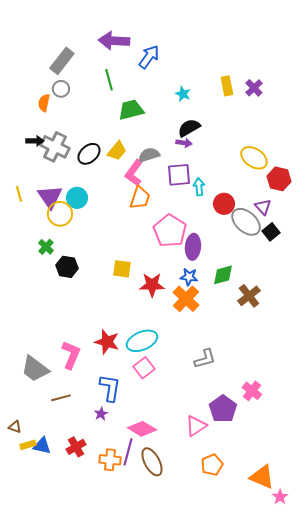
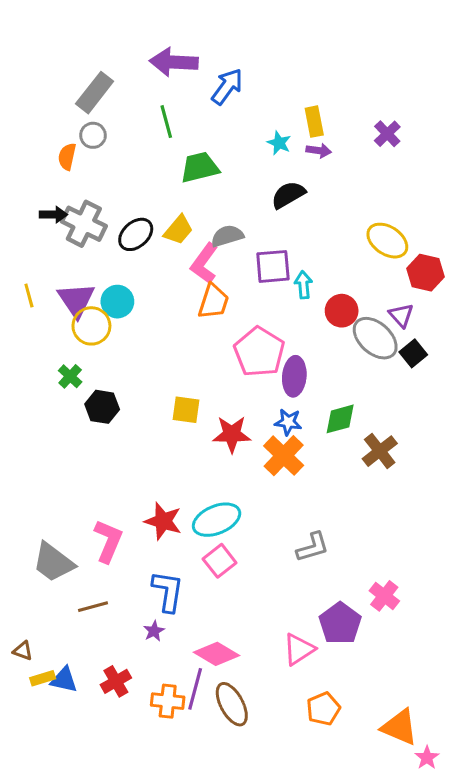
yellow rectangle: (227, 86) -> (314, 122), moved
purple arrow: (184, 143) -> (319, 151), moved

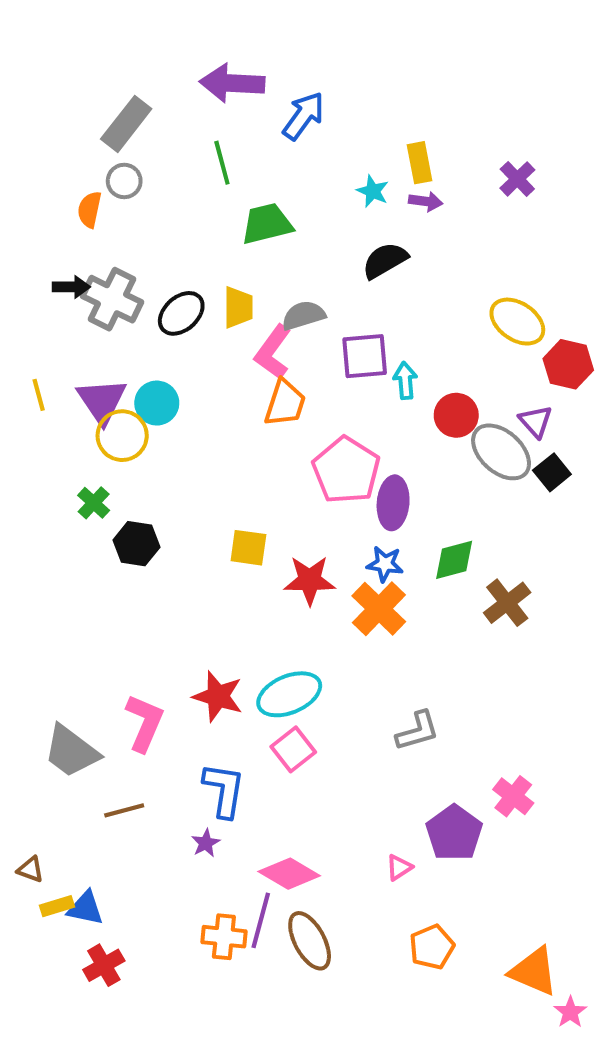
yellow trapezoid: (178, 230) -> (238, 307), turned -40
pink triangle: (299, 649) -> (399, 867), size x0.6
red cross: (116, 681) -> (104, 965), moved

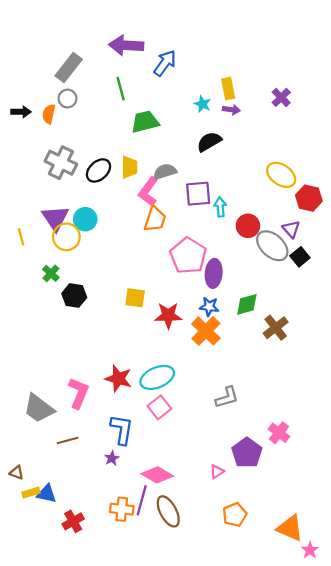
black arrow: (71, 287) -> (21, 112), moved
yellow line: (39, 395) -> (21, 237), moved
red cross: (104, 965) -> (73, 521), moved

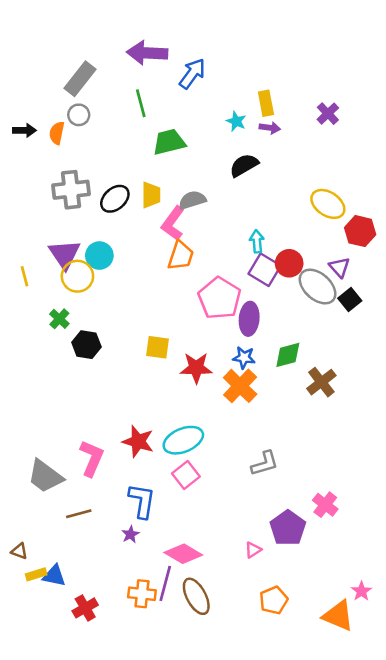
gray cross: (61, 163) -> (71, 190), turned -32
purple square: (198, 194) -> (265, 270), moved, turned 36
pink star: (310, 550) -> (361, 591), moved

